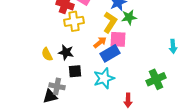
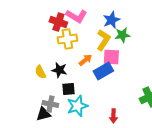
orange arrow: (100, 42) -> (85, 60), moved
cyan star: (104, 78) -> (77, 106), moved
red arrow: (128, 100) -> (113, 116), moved

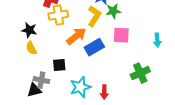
pink square: (111, 57) -> (121, 35), moved
orange arrow: (85, 60) -> (76, 36), size x1.5
black star: (59, 70) -> (29, 30), moved
cyan star: (77, 106) -> (80, 87), moved

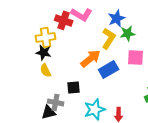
yellow cross: (58, 15) -> (46, 37), moved

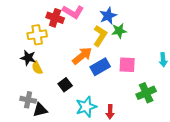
black star: (44, 52) -> (28, 58), moved
pink square: (136, 57) -> (127, 65), moved
black square: (74, 87) -> (65, 85), turned -32
gray cross: (56, 102) -> (28, 100), moved

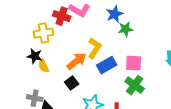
yellow L-shape: (100, 36) -> (95, 48), moved
orange arrow: (82, 56) -> (77, 61), moved
green cross: (146, 93) -> (135, 85), moved, turned -30

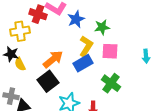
blue star: (115, 14) -> (76, 19), moved
yellow L-shape: (95, 48) -> (86, 46), moved
pink square: (134, 63) -> (110, 51), moved
black square: (72, 83) -> (48, 81), size x1.5

